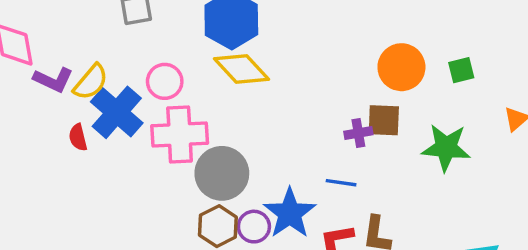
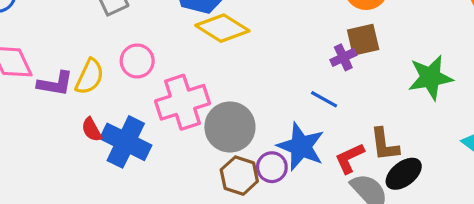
pink circle: (165, 81) -> (137, 61), moved
blue cross: (117, 112) -> (126, 142), moved
green star: (446, 148) -> (430, 78), moved
blue line: (341, 183) -> (324, 99), moved, turned 36

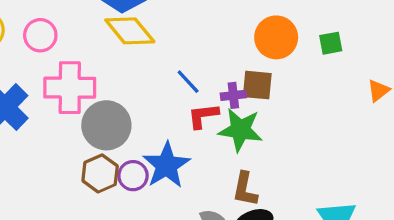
green star: (430, 78) -> (240, 130), moved
blue line: (324, 99) -> (188, 82), moved
red L-shape: (350, 158) -> (203, 116), moved

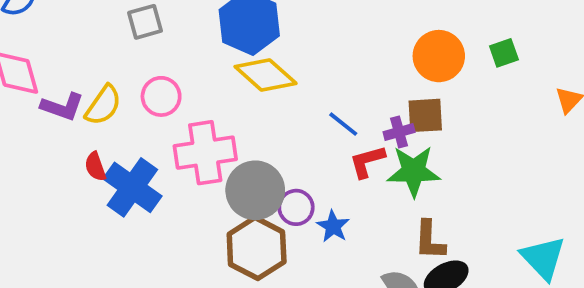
blue star: (166, 165) -> (333, 226), size x0.6
brown hexagon: (100, 173) -> (257, 248), size x1.4
purple circle: (133, 176) -> (296, 207), moved

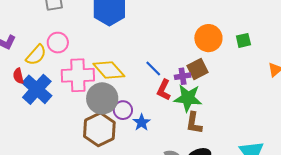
yellow diamond: (266, 75) -> (109, 70), moved
yellow semicircle: (103, 105) -> (36, 55), moved
brown square: (425, 115) -> (198, 69), turned -30
red L-shape: (367, 162) -> (164, 90), turned -55
brown L-shape: (430, 240) -> (194, 123), moved

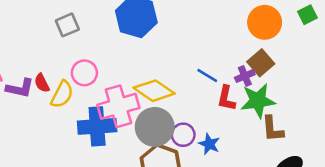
red semicircle: (18, 76) -> (42, 83), moved
blue cross: (37, 89) -> (97, 126), moved, turned -32

